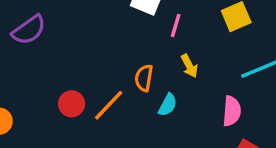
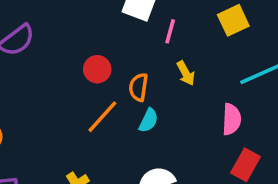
red circle: (72, 104) -> (97, 69), moved
cyan semicircle: (168, 105) -> (148, 120), moved

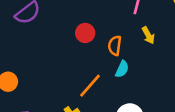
orange line: (102, 117) -> (90, 86), moved

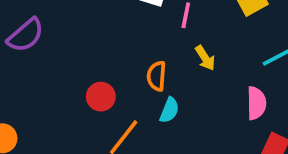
red circle: (85, 33) -> (101, 97), moved

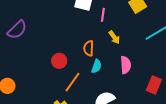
pink semicircle: (256, 103) -> (126, 65), moved

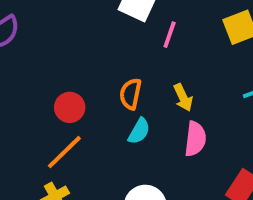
yellow arrow: (114, 37) -> (183, 98), moved
orange line: (73, 82) -> (64, 152), moved

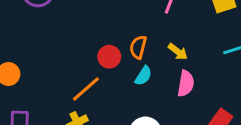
yellow arrow: (183, 98) -> (178, 52), turned -30
red circle: (70, 107) -> (109, 57), moved

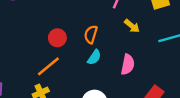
yellow arrow: (178, 52) -> (132, 26), moved
red circle: (109, 57) -> (57, 38), moved

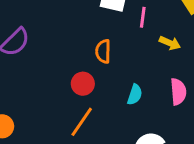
orange semicircle: (91, 34) -> (103, 51), moved

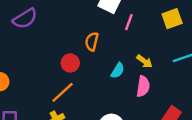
yellow arrow: (170, 43) -> (144, 61), moved
cyan semicircle: (135, 95) -> (118, 71), moved

